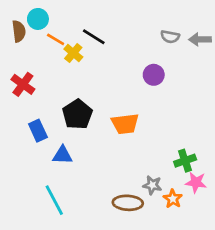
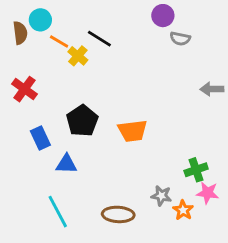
gray arrow: (200, 39) -> (212, 89), moved
purple circle: (154, 75) -> (163, 16), moved
brown ellipse: (128, 203) -> (118, 214), moved

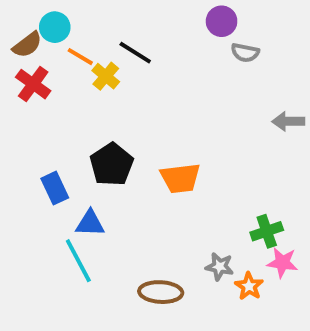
brown semicircle: (20, 33) -> (27, 45), turned 60
red cross: (25, 89) -> (33, 84), moved
cyan line: (58, 212) -> (78, 261), moved

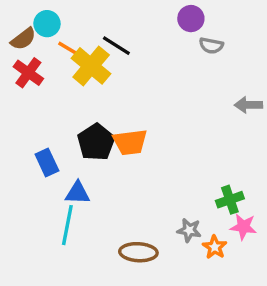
yellow cross: (106, 76) -> (91, 66), size x1.6
orange trapezoid: (180, 178) -> (130, 142), moved
cyan line: (78, 261) -> (67, 225), turned 39

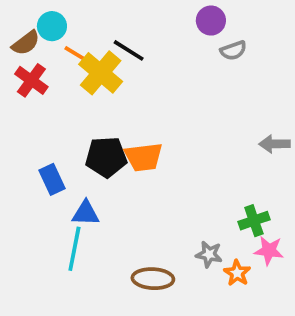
gray semicircle: (211, 46) -> (233, 50), turned -30
gray arrow: (248, 105) -> (275, 144), moved
black pentagon: (96, 142) -> (106, 157), turned 30

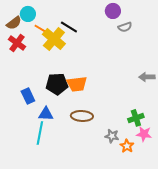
brown ellipse: (153, 279) -> (82, 116), moved

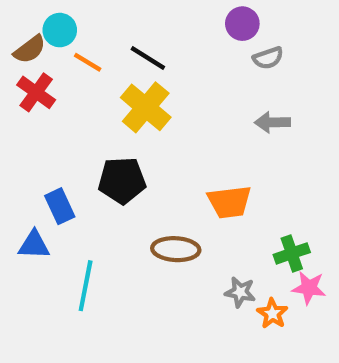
yellow cross: (54, 39) -> (146, 107), moved
gray arrow: (147, 77) -> (272, 122), moved
orange trapezoid: (77, 84) -> (229, 202), moved
blue triangle: (46, 114) -> (34, 245), moved

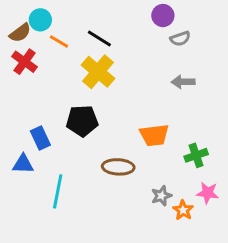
green cross: (292, 253) -> (196, 155), moved
gray star: (240, 292) -> (161, 196), turned -30

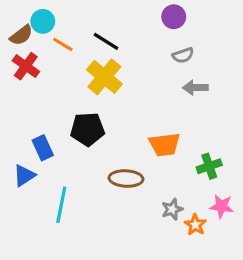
gray semicircle: (180, 39) -> (183, 55), moved
blue triangle: (23, 164) -> (24, 175), turned -35

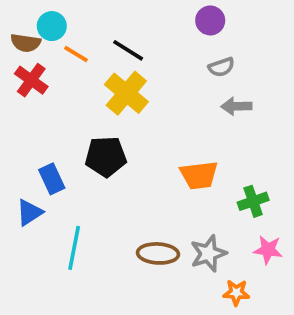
brown semicircle: (21, 35) -> (26, 43), turned 45
brown ellipse: (126, 179) -> (158, 253), moved
gray star: (172, 209) -> (208, 253), size x1.4
orange star: (195, 225) -> (236, 293), moved, turned -30

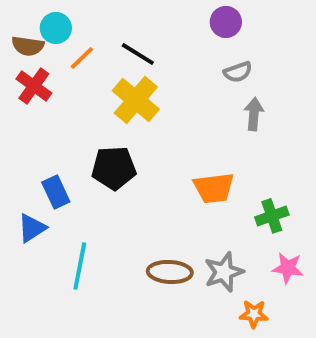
orange line: (76, 54) -> (82, 58), turned -75
gray arrow: (236, 106) -> (254, 114), turned 96

